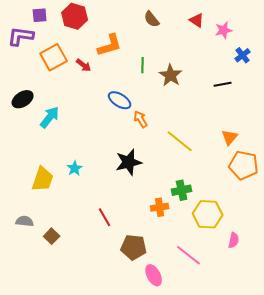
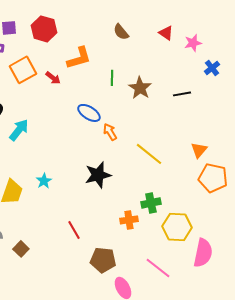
black line: (223, 84) -> (182, 94), moved
pink semicircle: (234, 240) -> (203, 253), size x1.8

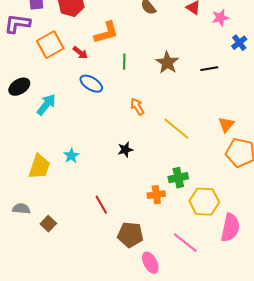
green line: (112, 78) -> (124, 62), moved
blue ellipse: (89, 113) -> (91, 84), moved
black star: (98, 175) -> (125, 150), size x0.6

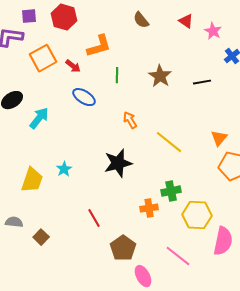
pink star: (220, 18) -> (213, 31), turned -30
black star: (125, 150) -> (118, 163), size x1.8
brown pentagon: (130, 235) -> (123, 248), turned 30

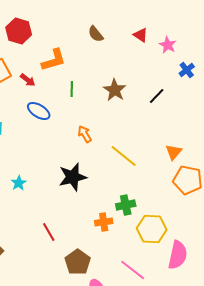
black line: (202, 82) -> (157, 96), turned -36

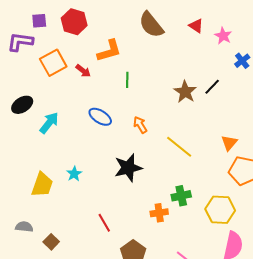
brown semicircle: (96, 34) -> (151, 25), size x1.6
brown star: (115, 90) -> (185, 92), moved
blue ellipse: (39, 111) -> (100, 117), moved
yellow hexagon: (152, 229) -> (220, 210), moved

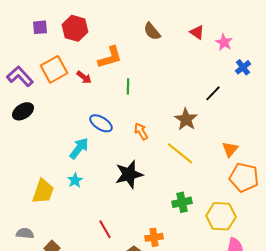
brown semicircle: (151, 25) -> (152, 31), size x0.7
purple L-shape: (20, 42) -> (20, 76), moved, turned 40
brown star: (185, 92) -> (186, 119), moved
cyan arrow: (49, 123) -> (79, 148), moved
orange cross: (159, 213) -> (154, 237), moved

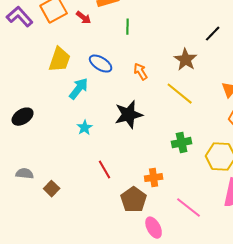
black ellipse: (23, 111) -> (23, 117), moved
cyan star: (75, 180) -> (85, 128), moved
yellow trapezoid: (43, 191) -> (60, 60), moved

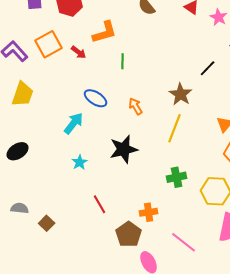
yellow trapezoid: (60, 60) -> (23, 94), moved
yellow line: (180, 94) -> (175, 128), turned 72

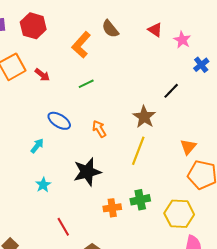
orange L-shape: (105, 32) -> (81, 45), moved, turned 148
green line: (123, 61) -> (86, 84), turned 63
cyan arrow: (74, 123) -> (37, 146), size x0.7
orange cross: (149, 212) -> (112, 208), moved

